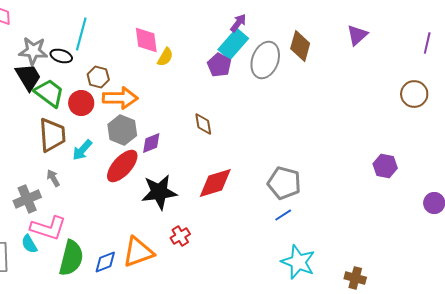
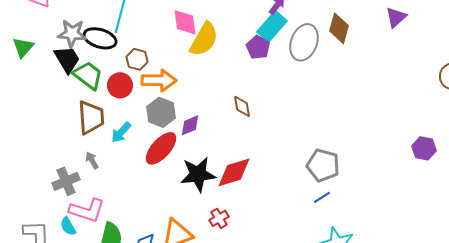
black ellipse: (61, 56) -> (100, 38), size x1.5
yellow semicircle: (165, 57) -> (204, 39), size x1.8
red diamond: (215, 183) -> (234, 172), moved

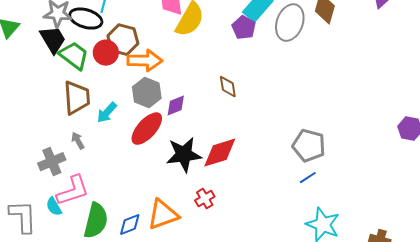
brown hexagon: (137, 59) -> (123, 40), size x1.4
red circle: (120, 85) -> (106, 53), moved
pink L-shape: (87, 210) -> (73, 191), turned -36

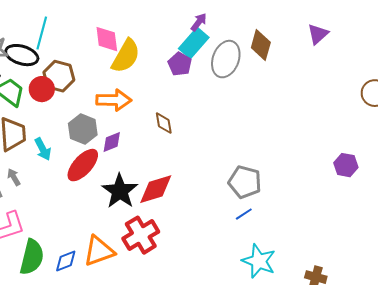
orange arrow: (145, 61) -> (114, 100), moved
cyan arrow: (107, 113) -> (43, 149), turned -70
black star: (184, 155) -> (120, 191), turned -30
red cross: (205, 199) -> (141, 235), size x1.8

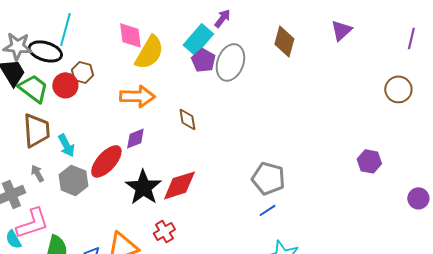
cyan rectangle: (194, 43) -> (198, 39), moved
gray ellipse: (226, 59) -> (230, 62), moved
brown hexagon: (59, 76) -> (82, 72), size x0.7
gray hexagon: (83, 129) -> (73, 180), moved
red cross: (141, 235) -> (164, 231), size x0.6

